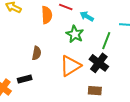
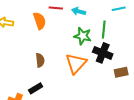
green star: (75, 34) -> (83, 36), moved
brown rectangle: (95, 91) -> (121, 72), moved

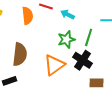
green star: (83, 36) -> (66, 39), turned 30
brown semicircle: (40, 60) -> (20, 54), size x1.6

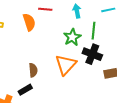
cyan arrow: (68, 14) -> (77, 11), moved, turned 64
brown semicircle: (20, 54) -> (33, 70), moved, size x0.6

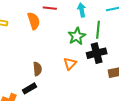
black cross: (92, 54) -> (97, 53), turned -36
orange triangle: (66, 65) -> (70, 64), size x0.6

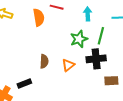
brown semicircle: (37, 69) -> (44, 61), moved

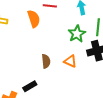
orange triangle: (68, 65) -> (70, 61), turned -48

